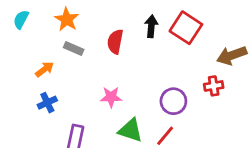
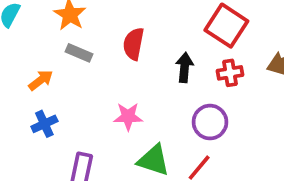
black arrow: (151, 26) -> (185, 67), moved
red cross: (214, 86) -> (230, 73), moved

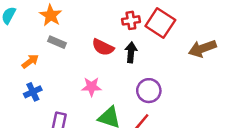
red semicircle: (134, 44) -> (103, 47), moved, turned -75
red cross: (230, 73) -> (131, 20), moved

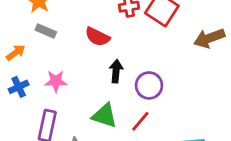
black arrow: (131, 52) -> (116, 71), moved
pink star: (91, 87) -> (56, 81), moved

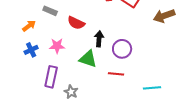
red semicircle: (97, 37) -> (76, 23), moved
green triangle: (105, 116) -> (88, 59), moved
red line: (140, 121) -> (116, 74), turned 56

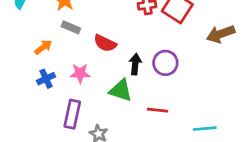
purple circle: (122, 49) -> (165, 63), moved

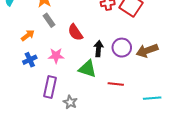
gray rectangle: (71, 27) -> (49, 20), turned 32
brown arrow: (221, 34) -> (147, 51), moved
red semicircle: (105, 43) -> (75, 32), turned 30

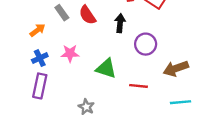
red semicircle: (75, 32) -> (87, 15), moved
black arrow: (99, 49) -> (120, 23), moved
brown arrow: (147, 51) -> (176, 68), moved
purple rectangle: (50, 87) -> (40, 86), moved

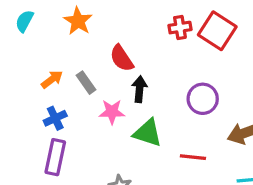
gray rectangle: (62, 13) -> (86, 83), moved
black arrow: (120, 23) -> (139, 89), moved
pink star: (70, 53) -> (112, 112), moved

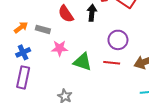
gray rectangle: (86, 83) -> (43, 29), turned -40
black arrow: (139, 89) -> (92, 13), moved
red line: (193, 157) -> (112, 63), moved

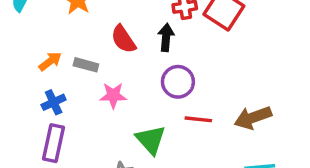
purple circle: (118, 40) -> (178, 82), moved
green triangle: (82, 62) -> (151, 140), moved, turned 30

